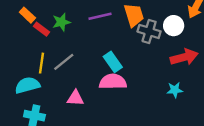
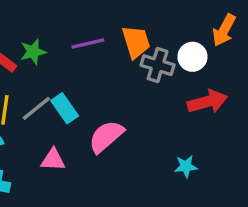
cyan rectangle: (113, 62) -> (65, 108), moved
pink semicircle: (113, 82) -> (106, 136), turned -40
cyan star: (175, 90) -> (186, 166), moved

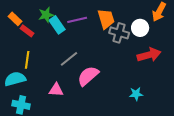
green star: (33, 52) -> (46, 15), moved
gray line: (36, 108) -> (69, 59), moved
cyan rectangle: (65, 108) -> (57, 25), moved

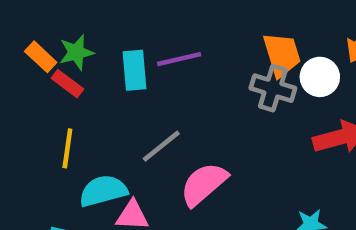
green star: (46, 15) -> (76, 52), moved
orange trapezoid: (106, 19) -> (282, 55), moved
cyan rectangle: (57, 25) -> (134, 70), turned 30
cyan semicircle: (15, 79) -> (103, 191), moved

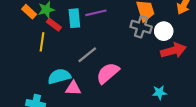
white circle: (320, 77) -> (164, 31), moved
red rectangle: (67, 84) -> (54, 25), moved
yellow line: (67, 148) -> (42, 42), moved

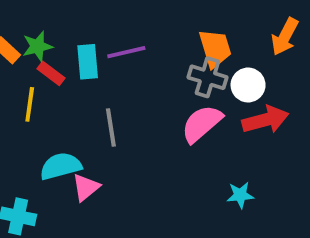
gray line: (87, 55) -> (111, 127), turned -60
pink semicircle: (108, 73) -> (202, 124), moved
pink triangle: (73, 88) -> (86, 187), turned -42

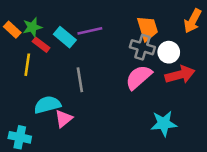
cyan rectangle: (88, 62) -> (65, 37), turned -45
cyan star: (240, 195) -> (164, 124), size x1.5

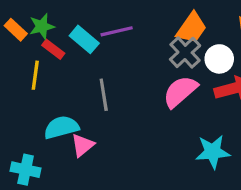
orange trapezoid: (147, 28) -> (192, 28), turned 52
gray cross: (142, 47) -> (185, 52), turned 30

